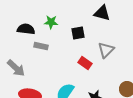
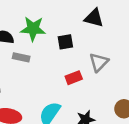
green star: (51, 22) -> (33, 29), size x1.5
red rectangle: (85, 63) -> (74, 78), turned -56

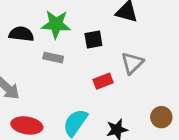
gray rectangle: (21, 57) -> (53, 58), moved

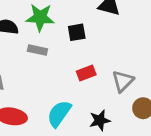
gray triangle: (132, 63) -> (123, 81), moved

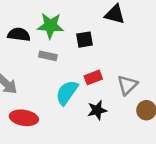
cyan semicircle: (59, 114) -> (67, 93), moved
black star: (100, 120) -> (97, 110), moved

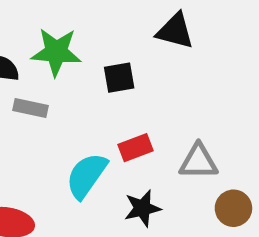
gray rectangle: (48, 56) -> (31, 108), moved
gray triangle: (127, 85) -> (198, 162), turned 45

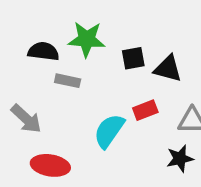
black triangle: (175, 31) -> (168, 69), moved
black star: (142, 208) -> (180, 159), moved

